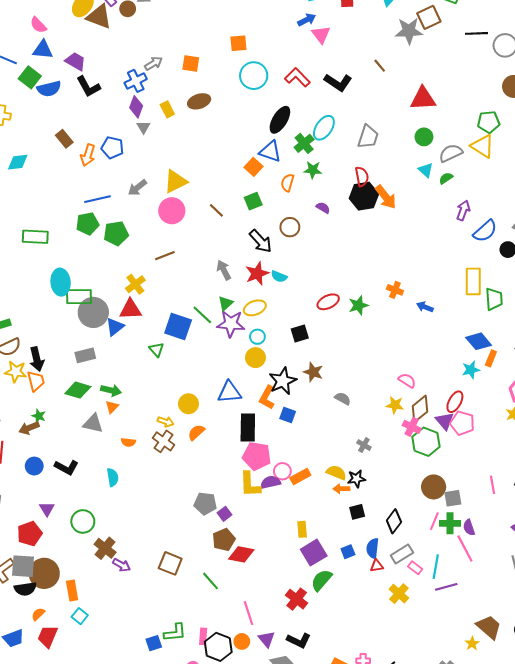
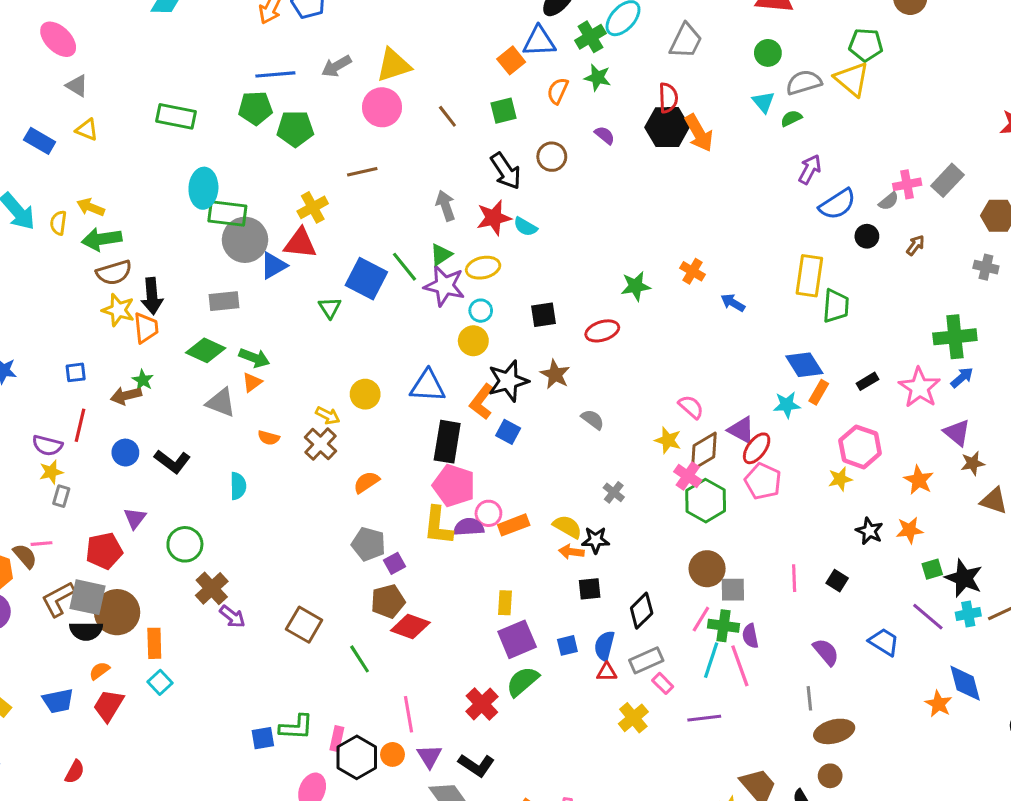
blue triangle: (270, 151) -> (539, 41), turned -30
red ellipse: (328, 302) -> (602, 331), moved
purple triangle: (445, 421) -> (741, 430), moved, turned -30
orange semicircle: (196, 432) -> (366, 482), moved
cyan line: (436, 567) -> (711, 660), moved

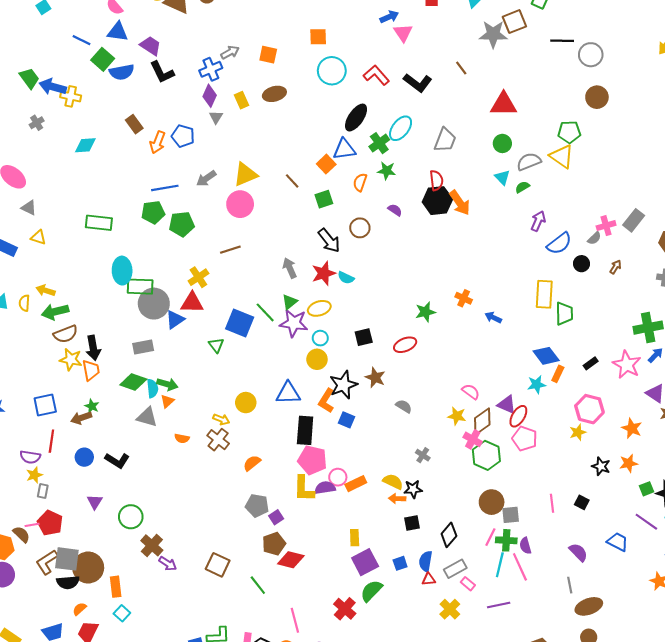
brown line: (447, 116) -> (292, 181), moved
blue square: (76, 372) -> (45, 405), size x1.6
cyan semicircle: (238, 486) -> (152, 388), moved
red pentagon: (104, 551) -> (50, 523), moved, turned -30

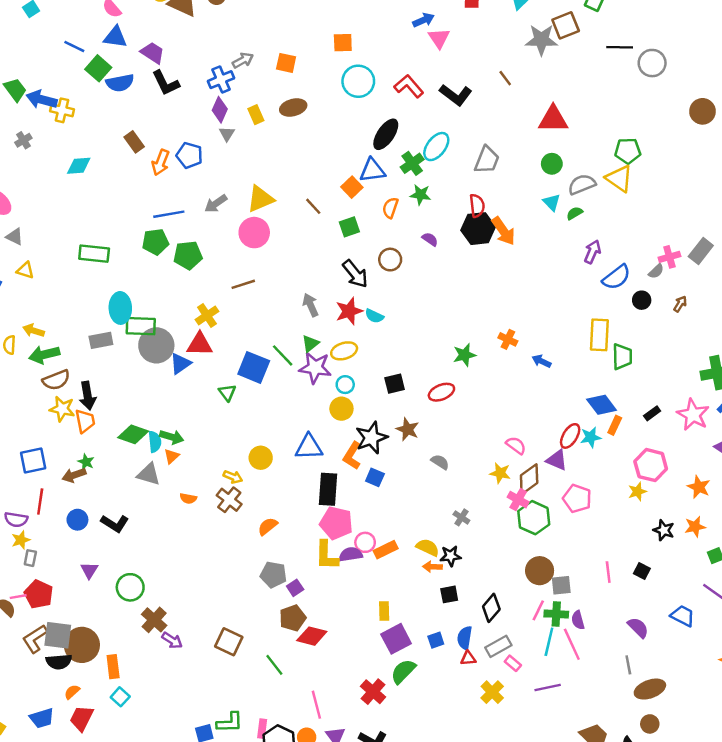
brown circle: (597, 97) -> (702, 111), moved
gray rectangle: (143, 347) -> (101, 340), moved
red ellipse: (518, 416) -> (570, 436), moved

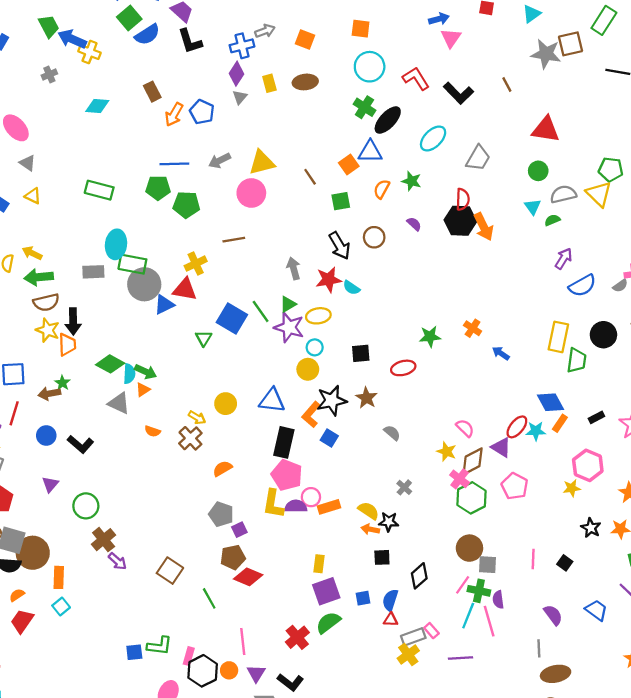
blue semicircle: (120, 83) -> (147, 35), turned -30
green cross: (412, 163) -> (364, 107), moved, turned -30
black circle: (642, 300) -> (603, 335), moved, size x1.5
gray rectangle: (498, 646) -> (413, 637), moved

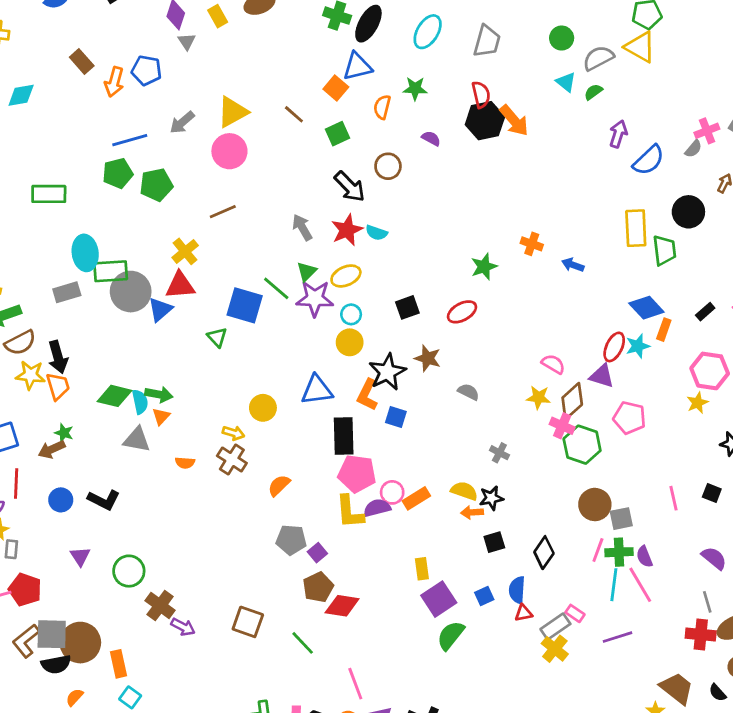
red cross: (297, 637) -> (701, 634), moved, turned -30

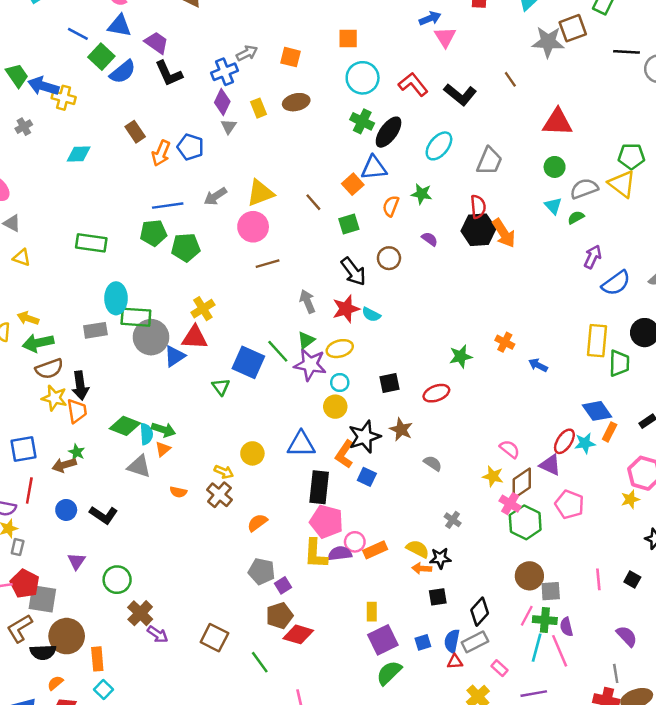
brown line: (223, 212) -> (268, 264), moved
gray rectangle: (555, 627) -> (475, 642), moved
gray square: (52, 634) -> (42, 599), moved

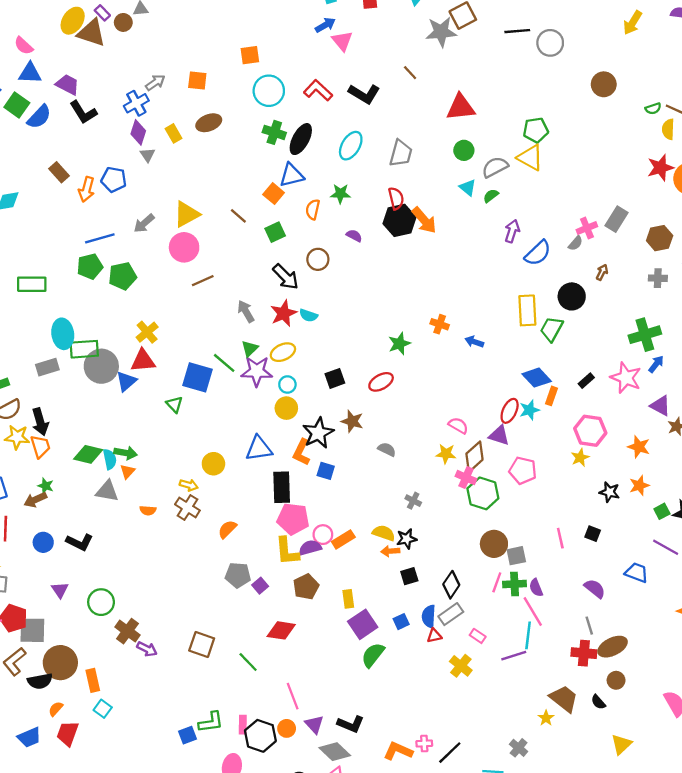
green trapezoid: (619, 363) -> (552, 329), turned -144
brown pentagon: (279, 616) -> (306, 587), moved
cyan line: (537, 648) -> (528, 635), moved

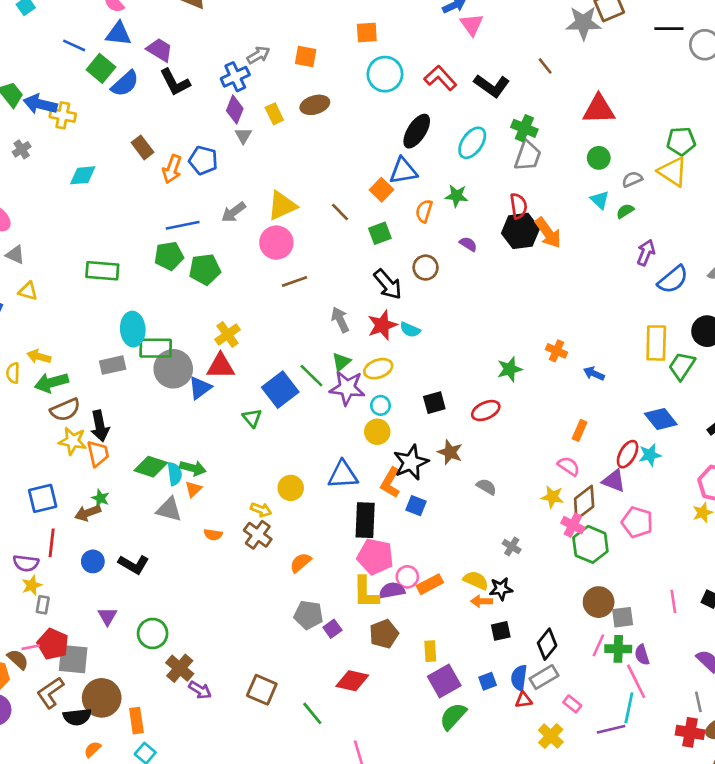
green cross: (274, 132) -> (524, 128), moved
gray semicircle: (495, 167) -> (632, 179), size x0.7
blue square: (197, 377) -> (280, 390), turned 32
orange rectangle: (551, 396) -> (580, 430), moved

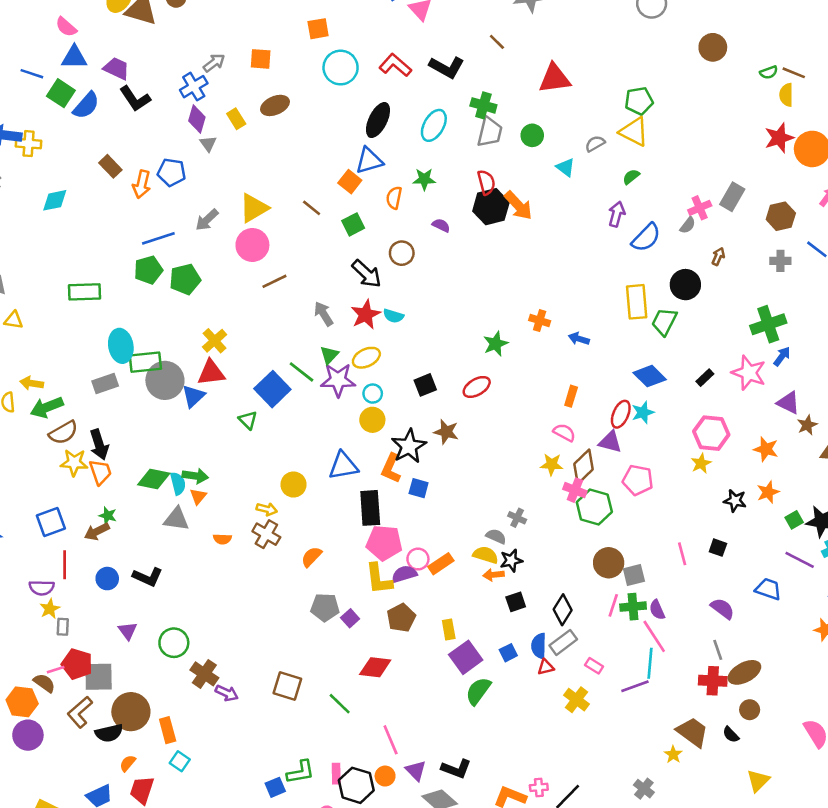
green circle: (599, 158) -> (532, 135), moved
green semicircle: (625, 211) -> (631, 177), moved
gray semicircle: (486, 487) -> (496, 536), moved

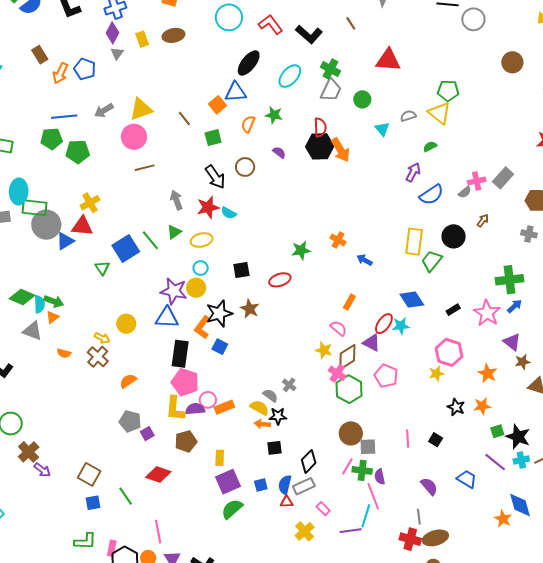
purple star: (338, 380) -> (174, 291), moved
blue square: (275, 787) -> (93, 503), moved

